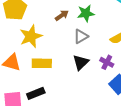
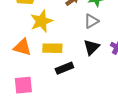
black rectangle: (36, 93) -> (64, 68), moved

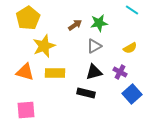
black triangle: (91, 47) -> (94, 72), turned 30
black rectangle: (64, 68) -> (86, 93), moved, turned 36

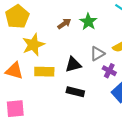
green star: (99, 23) -> (88, 22), turned -30
gray triangle: (94, 46) -> (97, 54), moved
black triangle: (94, 72) -> (73, 65), moved

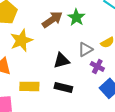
brown arrow: (64, 24) -> (52, 19), size x1.5
yellow rectangle: (44, 72) -> (29, 86), moved

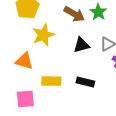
brown arrow: (52, 19) -> (74, 14), turned 65
black triangle: (61, 60) -> (81, 45), moved

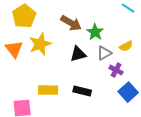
green star: (98, 12) -> (95, 32), moved
orange triangle: (24, 61) -> (14, 49), moved, turned 36

